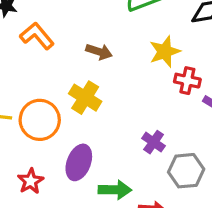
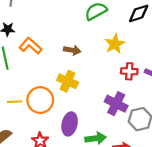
red cross: (187, 81) -> (129, 71), moved
purple cross: (154, 142) -> (116, 104), size x1.5

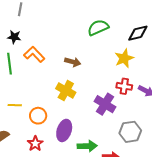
yellow star: (115, 44) -> (124, 58), moved
orange circle: (40, 100) -> (38, 116), moved, size x0.7
purple cross: (116, 104) -> (105, 104), moved

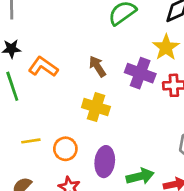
brown arrow: (73, 62) -> (97, 66), turned -126
purple cross: (105, 104) -> (140, 73), moved

